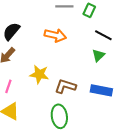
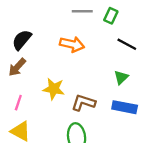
green triangle: (98, 55) -> (121, 77), moved

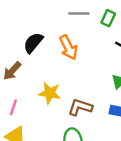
black semicircle: (22, 40) -> (33, 43), moved
orange arrow: (72, 44) -> (68, 47), turned 50

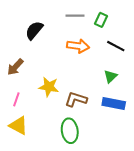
black semicircle: (33, 43) -> (34, 30), moved
orange arrow: (68, 47) -> (78, 46), moved, turned -55

